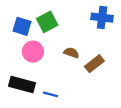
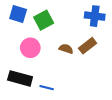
blue square: (22, 26) -> (18, 14), moved
brown rectangle: (94, 64) -> (88, 46), moved

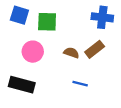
green square: (44, 20) -> (47, 22), turned 30
blue line: (47, 88) -> (80, 84), moved

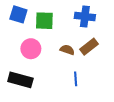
blue cross: (102, 17) -> (85, 16), moved
blue line: (80, 84) -> (76, 79), turned 72

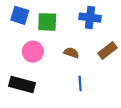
brown rectangle: (89, 47) -> (108, 50), moved

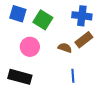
green square: (47, 22) -> (43, 20), turned 30
brown rectangle: (108, 50) -> (84, 40), moved

